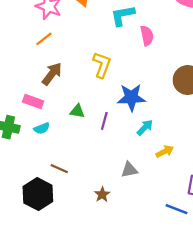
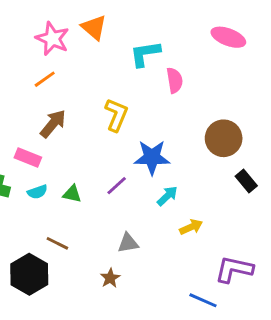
green triangle: (77, 111) -> (72, 194), moved
purple line: (104, 121) -> (117, 186), turned 30
gray triangle: (129, 170) -> (128, 243), moved

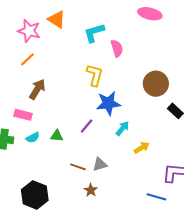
yellow L-shape: (116, 115) -> (95, 75), moved
brown line: (57, 243) -> (78, 167), moved

